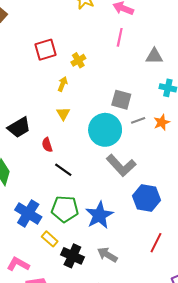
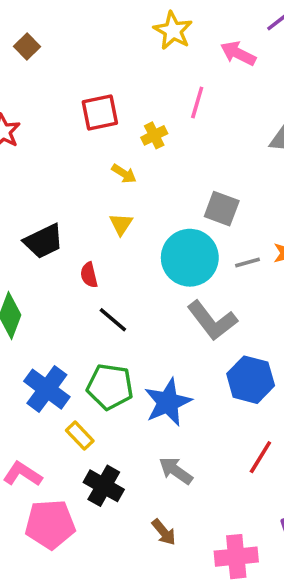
pink line: (120, 37) -> (197, 102), moved
yellow arrow: (63, 84) -> (124, 174), turned 96
gray line: (138, 120) -> (248, 262), moved
black cross: (72, 256) -> (104, 486), moved

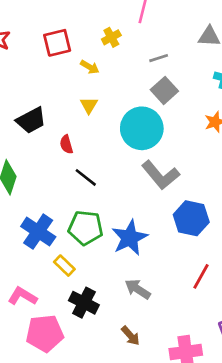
red square: (100, 113) -> (57, 43), moved
gray square: (222, 209) -> (164, 90), turned 30
gray line: (248, 262) -> (159, 58), moved

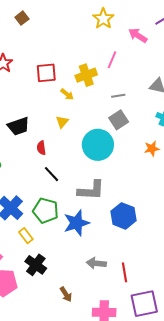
yellow cross: (111, 37) -> (86, 75), size x1.5
gray L-shape: (160, 175) -> (91, 190), moved, turned -56
red line: (201, 276) -> (125, 272), moved, turned -48
gray arrow: (138, 289) -> (96, 263), moved, turned -36

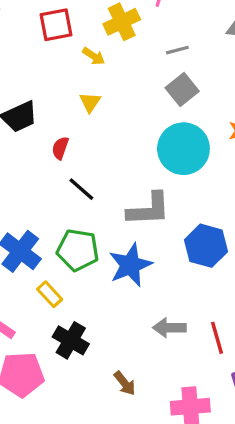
cyan circle: (98, 145) -> (183, 149), moved
red semicircle: (41, 148) -> (60, 148), turned 32

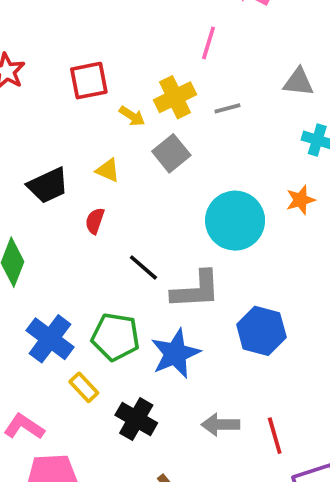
yellow cross: (122, 22) -> (175, 97), moved
gray square: (182, 90) -> (171, 153), moved
yellow triangle: (90, 102) -> (108, 170), moved, turned -40
black line: (81, 189) -> (143, 268), moved
black cross: (71, 340) -> (136, 419), moved

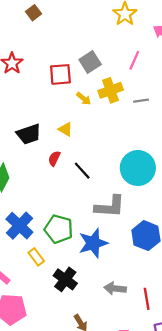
gray square: (171, 153) -> (90, 62), moved
black line: (143, 268) -> (82, 171), moved

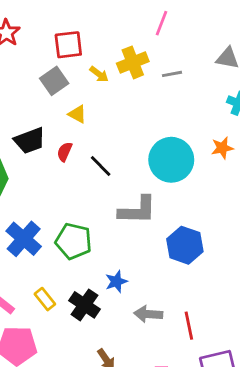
gray square: (90, 62) -> (54, 81), moved
black trapezoid: (29, 134) -> (30, 141), moved
blue star: (93, 243) -> (116, 282), moved, size x0.6
yellow rectangle: (36, 257) -> (45, 299), moved

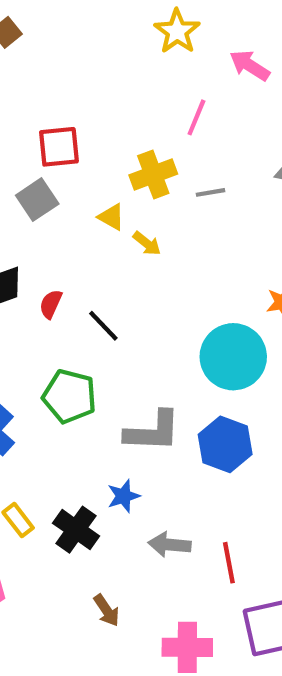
yellow arrow: (99, 74) -> (147, 243), moved
yellow triangle: (77, 114) -> (111, 217), moved
cyan circle: (171, 160) -> (233, 357), moved
gray L-shape: (137, 210) -> (153, 431), moved
green pentagon: (74, 241) -> (69, 396), moved

